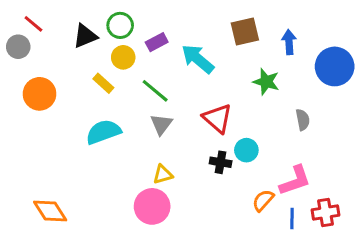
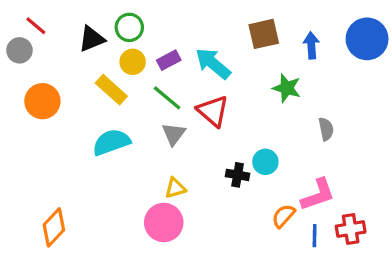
purple rectangle: (157, 42) -> (169, 60), moved
blue circle: (335, 66) -> (367, 39), moved
yellow rectangle: (103, 83) -> (111, 90), size x1.4
red triangle: (217, 118) -> (213, 111), moved
orange diamond: (50, 211) -> (54, 227), turned 76

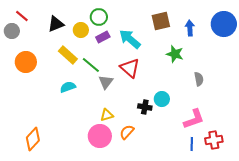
green circle: (129, 27) -> (99, 17), moved
yellow circle: (133, 62) -> (81, 30), moved
green line: (167, 98) -> (91, 65), moved
cyan semicircle: (111, 142) -> (68, 87), size x0.7
orange semicircle: (283, 216) -> (127, 132), moved

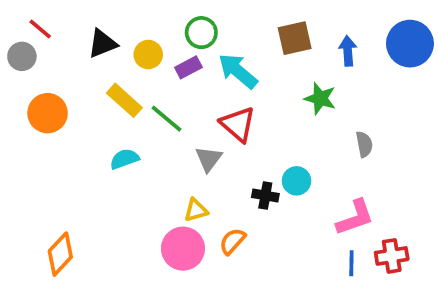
green circle: (99, 17) -> (201, 33), moved
gray triangle: (106, 82) -> (209, 159), moved

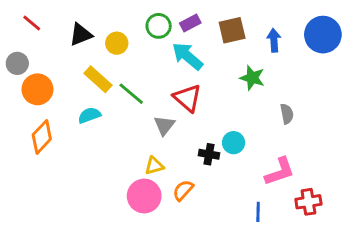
gray circle: (22, 56) -> (17, 63), moved
purple rectangle: (188, 67) -> (190, 23), moved
cyan semicircle: (124, 159) -> (89, 115), moved
orange diamond: (60, 254) -> (42, 137), moved
blue line: (351, 263) -> (258, 212), moved

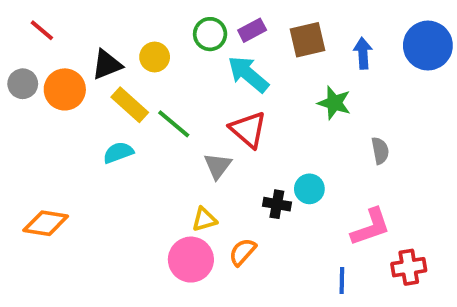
black triangle: (81, 35) -> (107, 65), moved
orange circle: (37, 89) -> (65, 89), moved
orange diamond: (42, 137) -> (46, 223), moved, turned 56

